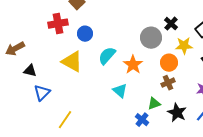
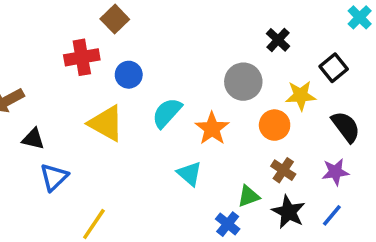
black cross: (171, 24) -> (278, 40), moved
brown cross: (168, 83) -> (283, 170), moved, turned -32

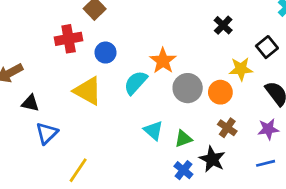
gray circle: (243, 82) -> (188, 88), moved
orange star: (212, 129) -> (163, 61), moved
green triangle: (249, 196) -> (183, 139), moved
black star: (288, 212) -> (212, 159), moved
blue line: (332, 215) -> (266, 163), turned 36

